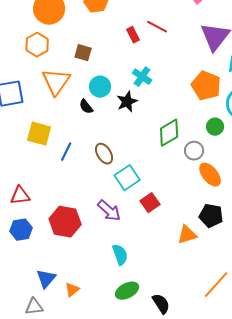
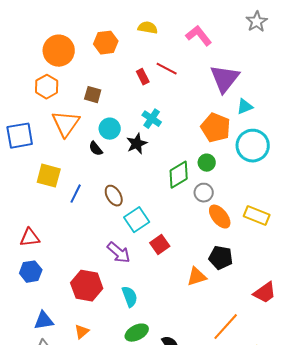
green circle: (215, 127) -> (207, 163), moved
red hexagon: (65, 222) -> (87, 286), moved
blue triangle: (46, 279) -> (44, 321), moved, turned 40

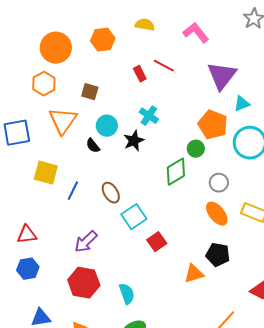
green circle: (207, 163) -> (196, 149), moved
gray circle: (204, 193) -> (219, 183), moved
purple arrow: (119, 253) -> (86, 242), moved, turned 95

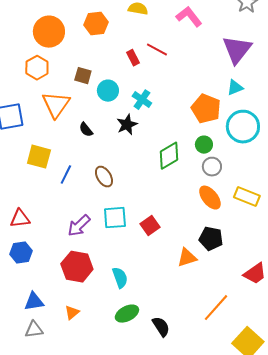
purple triangle: (222, 76) -> (237, 50), moved
cyan circle: (107, 126) -> (108, 91), moved
green circle: (196, 149) -> (204, 145), moved
cyan square: (134, 217) -> (115, 218), moved, turned 30

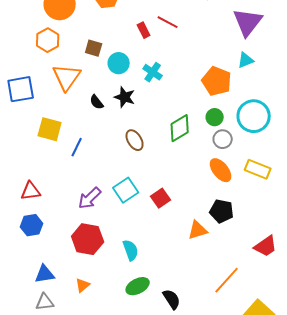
black star: (127, 125) -> (125, 97), moved, turned -30
cyan circle: (243, 127) -> (254, 116), moved
brown ellipse: (104, 177) -> (135, 140), moved
cyan square: (115, 218) -> (126, 190), turned -30

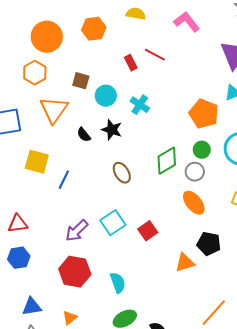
gray circle: (223, 139) -> (195, 172), moved
orange ellipse: (221, 170) -> (194, 203), moved

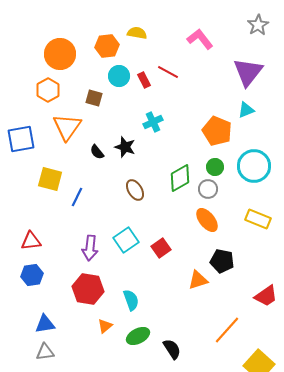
yellow semicircle: (136, 14) -> (137, 33), moved
cyan circle: (106, 96) -> (119, 76), moved
cyan cross: (140, 105) -> (153, 122), turned 30
purple arrow: (77, 231) -> (90, 248), turned -40
orange triangle: (70, 318) -> (105, 326), moved

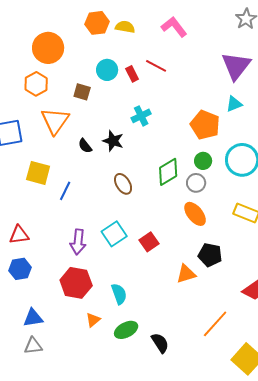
pink L-shape: (200, 39) -> (174, 27), moved
orange hexagon: (107, 46) -> (97, 23), moved

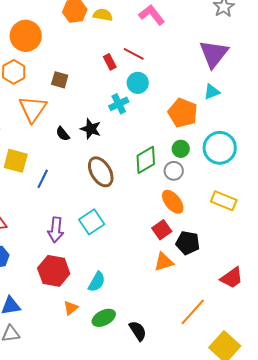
cyan circle: (107, 70) -> (138, 83), moved
brown ellipse: (123, 184) -> (101, 172), size x1.4
red square: (149, 242) -> (162, 230), moved
cyan semicircle: (119, 294) -> (97, 282), turned 50

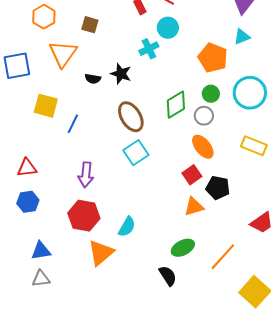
black semicircle: (63, 134) -> (93, 79), turned -42
cyan square: (92, 222) -> (136, 153), moved
orange triangle: (71, 308) -> (101, 253), size x1.8
green ellipse: (104, 318) -> (183, 248), moved

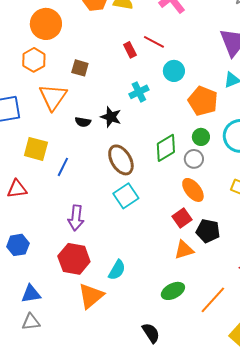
cyan circle: (168, 28) -> (174, 71), moved
red triangle: (27, 168) -> (17, 189), moved
black semicircle: (168, 276) -> (151, 333), moved

